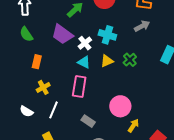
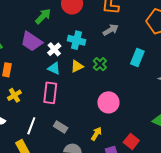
pink circle: (120, 106) -> (108, 102), moved
white line: (53, 110) -> (31, 126), moved
yellow arrow: (133, 126) -> (96, 134), moved

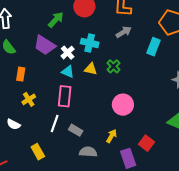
cyan rectangle: (137, 58) -> (153, 47), moved
yellow triangle: (77, 66) -> (91, 69), turned 40
white line: (31, 126) -> (55, 124), moved

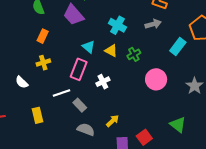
white cross: (68, 53) -> (103, 82), moved
pink circle: (123, 105) -> (156, 79), moved
white line: (55, 124) -> (62, 93), turned 36

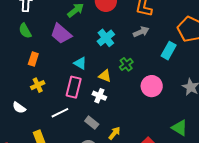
cyan cross: (117, 25) -> (106, 38), turned 30
yellow triangle: (111, 51) -> (105, 76), moved
white cross: (103, 82) -> (99, 96), turned -32
gray rectangle: (80, 105) -> (92, 123), moved

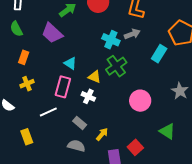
cyan cross: (106, 38) -> (111, 40), moved, turned -30
green cross: (126, 64) -> (116, 66), size x1.5
pink circle: (152, 86) -> (140, 101), moved

